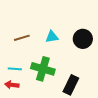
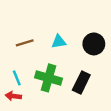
cyan line: (15, 69) -> (17, 78), turned 64
black rectangle: (71, 85) -> (81, 82), moved

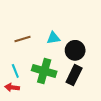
black circle: (94, 44) -> (75, 50), moved

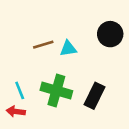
brown line: (22, 39) -> (43, 45), moved
black circle: (75, 50) -> (110, 34), moved

